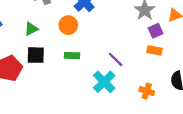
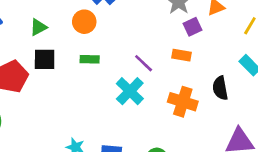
orange rectangle: (155, 50) -> (182, 55), moved
orange cross: (147, 91) -> (183, 102), size x1.5

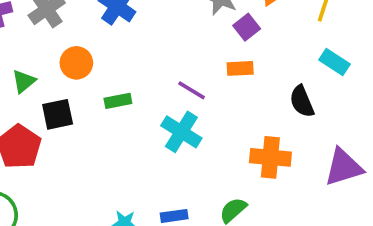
orange circle: (84, 22) -> (76, 63), moved
green triangle: (38, 27) -> (24, 81), moved
orange cross: (183, 102) -> (270, 157), moved

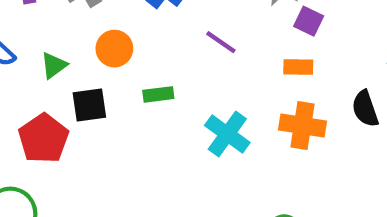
purple square: (247, 27) -> (309, 21), turned -30
purple line: (192, 90) -> (221, 42), moved
orange cross: (270, 157) -> (303, 126), moved

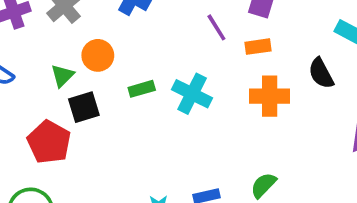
purple line: (221, 42) -> (216, 27), moved, turned 32
green triangle: (54, 65) -> (62, 76), moved
cyan cross: (227, 134) -> (192, 94), moved

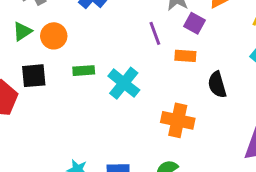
black semicircle: (321, 73) -> (217, 85), moved
green triangle: (62, 76) -> (22, 31), moved
orange cross: (270, 96) -> (178, 120), moved

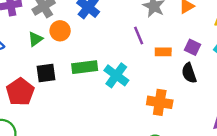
purple square: (195, 23) -> (193, 47), moved
orange circle: (54, 36) -> (60, 31), moved
green rectangle: (84, 71) -> (85, 67), size x1.5

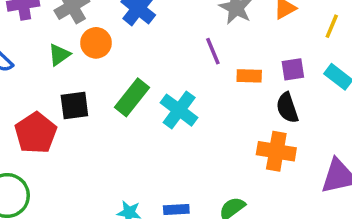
purple square: (193, 47) -> (293, 69), turned -35
green rectangle: (85, 67) -> (132, 97), turned -45
orange cross: (160, 102) -> (276, 151), moved

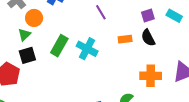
green triangle: (59, 55) -> (24, 35), moved
orange rectangle: (249, 76) -> (125, 39), moved
orange cross: (276, 151) -> (151, 76), moved

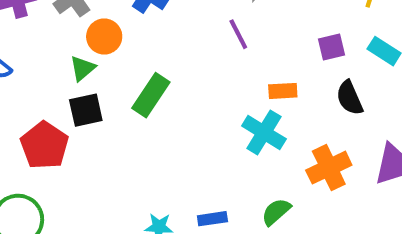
black semicircle: (148, 38) -> (350, 98), moved
cyan cross: (87, 49) -> (264, 132), moved
orange cross: (151, 76) -> (329, 168), turned -30

